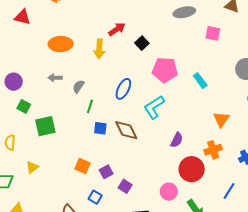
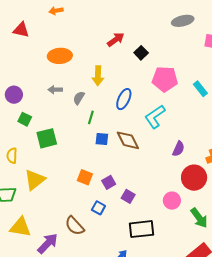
yellow arrow: (99, 49) -> (98, 76), moved
yellow triangle: (32, 167) -> (35, 180), size x1.6

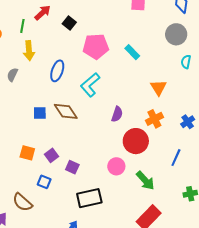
green line: (91, 117) -> (22, 26), moved

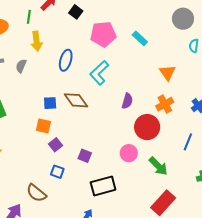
orange square: (27, 153) -> (43, 126), moved
purple square: (52, 155) -> (55, 145), moved

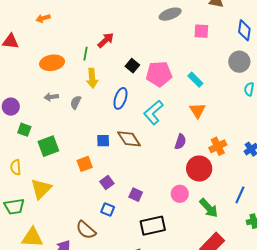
black square: (76, 12) -> (132, 66), moved
orange triangle: (168, 73) -> (197, 110), moved
orange square: (43, 126) -> (85, 164), moved, turned -35
blue line: (188, 142) -> (240, 195), moved

